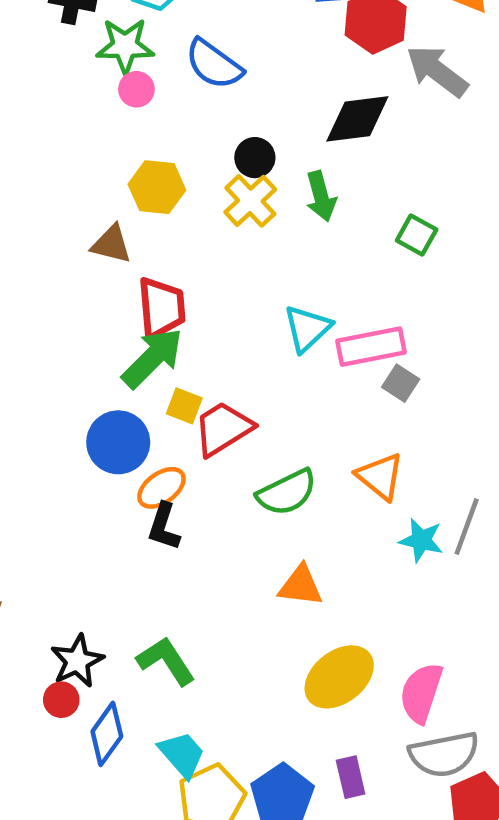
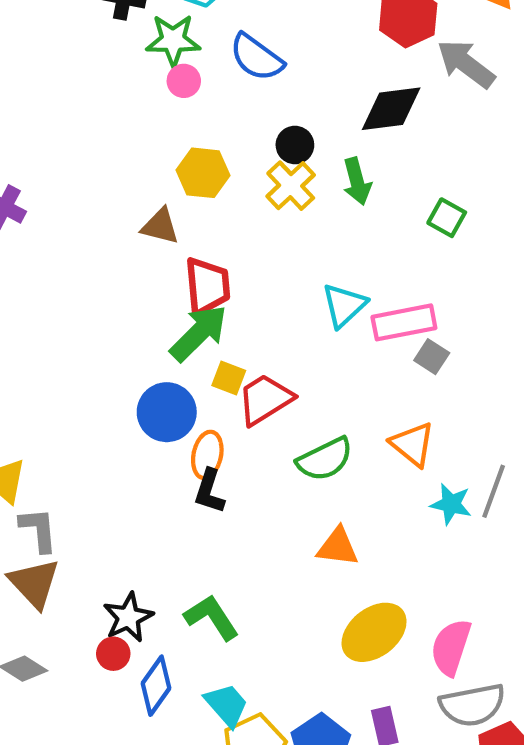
orange ellipse: (161, 488) -> (207, 455), turned -42

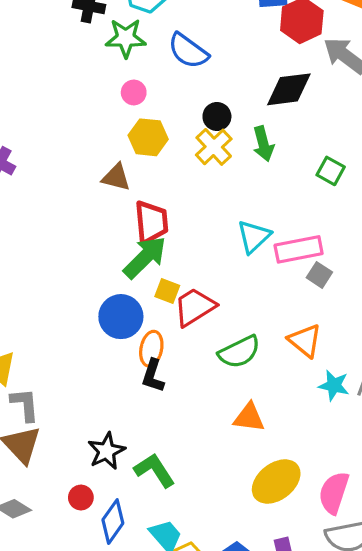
pink circle: (184, 81) -> (134, 92), moved
black star: (128, 617) -> (106, 451), moved

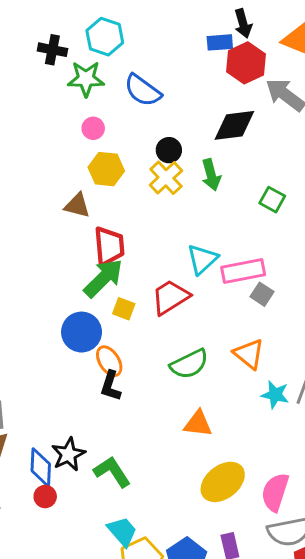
red trapezoid: (195, 307) -> (170, 297), moved
orange ellipse: (151, 349) -> (109, 361), turned -44
blue diamond: (113, 522) -> (41, 467), moved, turned -33

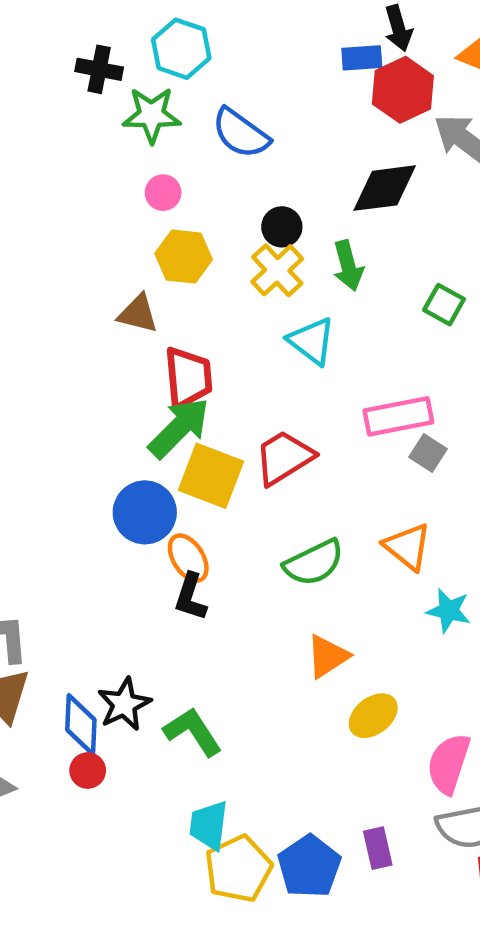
cyan triangle: (202, 259) -> (312, 341), moved, turned -40
yellow square: (124, 309) -> (211, 476), size x1.8
orange triangle: (198, 424) -> (328, 656), turned -40
yellow ellipse: (223, 482) -> (373, 716), moved, size x0.7
cyan trapezoid: (122, 531) -> (209, 825), turned -132

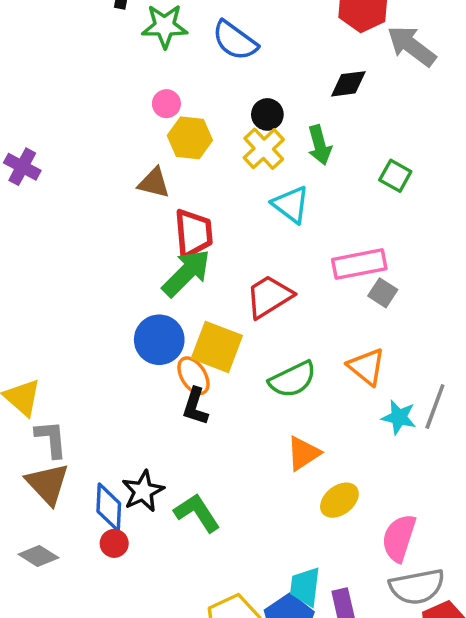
black diamond: (385, 188) -> (348, 84), size x0.7
pink circle: (163, 193) -> (166, 104), moved
yellow square: (211, 476) -> (217, 347), moved
cyan trapezoid: (209, 825) -> (305, 587), moved

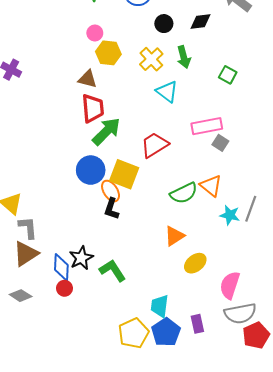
black circle: (267, 114) -> (164, 24), moved
red trapezoid: (193, 233) -> (93, 108), moved
green semicircle: (293, 379) -> (184, 193), moved
brown triangle: (47, 484) -> (26, 254), turned 40
cyan trapezoid: (305, 587) -> (160, 306), moved

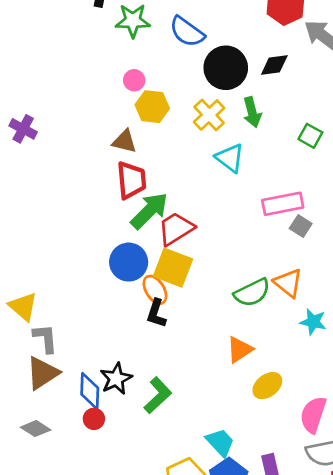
black circle: (164, 24) -> (226, 68), size x1.8
red trapezoid: (154, 145) -> (176, 229), moved
green L-shape: (113, 270) -> (158, 395), turned 80
cyan trapezoid: (160, 306) -> (220, 442), turned 130

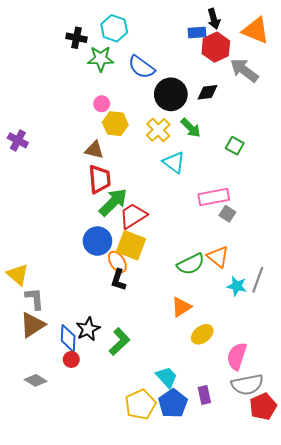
green arrow: (252, 112) -> (191, 128), turned -30
gray diamond: (36, 429) -> (36, 380), moved

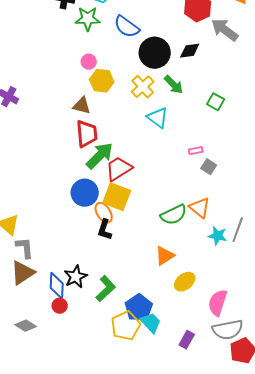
pink rectangle: (214, 197) -> (196, 151), size x0.5
purple rectangle: (204, 395) -> (187, 340), turned 42
blue pentagon: (173, 403) -> (139, 308), moved
yellow pentagon: (140, 404) -> (126, 326), moved

